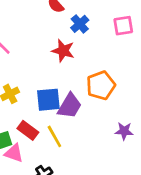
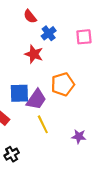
purple star: (124, 131) -> (79, 136), moved
yellow line: (54, 136) -> (43, 124), moved

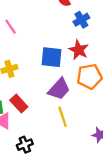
red star: (34, 54) -> (79, 50), moved
blue square: (19, 93) -> (51, 57), moved

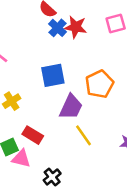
blue cross: (81, 20) -> (58, 28), moved
red star: (79, 50) -> (76, 27), moved

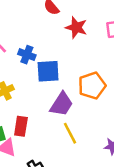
blue cross: (58, 28) -> (27, 55), moved, turned -30
red rectangle: (33, 135) -> (21, 126), turned 60

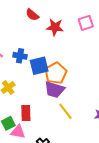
orange pentagon: (92, 86) -> (56, 73), moved
purple trapezoid: (62, 104) -> (55, 90), turned 85

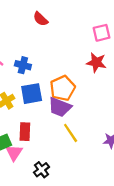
red star: (55, 27) -> (96, 63), moved
blue square: (39, 66) -> (32, 94), moved
pink triangle: (18, 132) -> (14, 153), turned 49

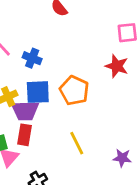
orange pentagon: (63, 88) -> (74, 90), turned -30
purple trapezoid: (60, 107) -> (25, 111), moved, turned -30

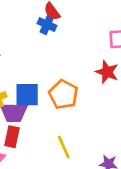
blue cross: (32, 58) -> (47, 25), moved

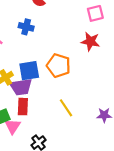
blue cross: (47, 25) -> (26, 27), moved

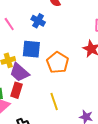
blue square: (29, 71) -> (31, 49), moved
purple trapezoid: (21, 87) -> (19, 72), turned 35

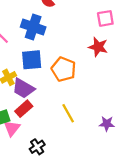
blue cross: (38, 21) -> (33, 27), size x1.5
red rectangle: (16, 90) -> (24, 109), turned 42

